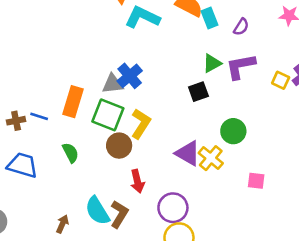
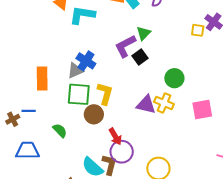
purple L-shape: (240, 66) -> (125, 46), moved
orange rectangle: (73, 102) -> (42, 79), moved
pink square: (256, 181) -> (202, 109), size x1.5
purple circle: (173, 208) -> (122, 152), moved

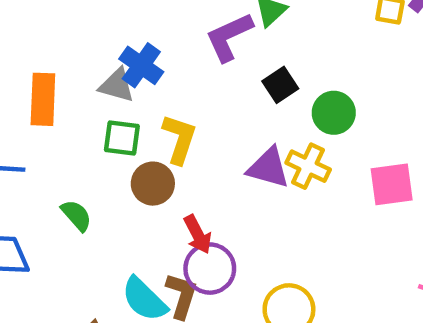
black square: (140, 57) -> (280, 85), moved
gray triangle: (75, 71) -> (117, 85), turned 36
green square: (79, 94) -> (122, 138), size x0.7

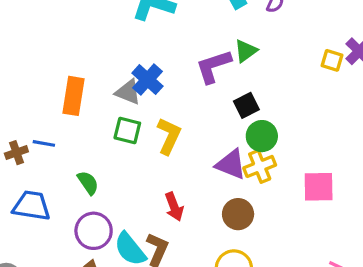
green circle: (334, 113) -> (262, 136), moved
yellow cross: (308, 166) -> (260, 166), turned 36
brown circle: (153, 184) -> (238, 214), moved
purple circle: (210, 269) -> (94, 231), moved

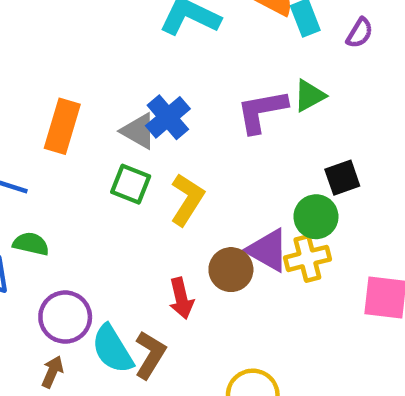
black square: (246, 105) -> (342, 178), moved
green semicircle: (88, 183) -> (31, 244), moved, turned -50
brown circle: (238, 214) -> (231, 270), moved

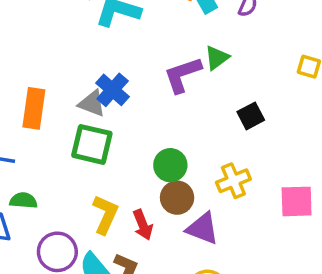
green square: (131, 184) -> (92, 144), size x1.4
yellow L-shape: (187, 200) -> (105, 214), moved
green circle: (316, 217) -> (170, 165), moved
purple triangle: (268, 250) -> (203, 228), moved

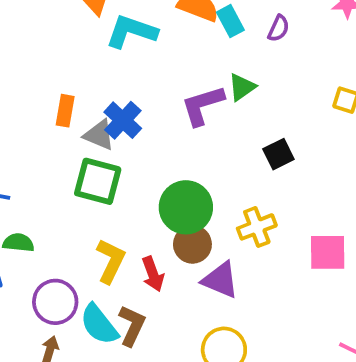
orange rectangle: (34, 108) -> (65, 111), moved, size x0.7
green circle: (170, 165) -> (186, 207), size x1.4

